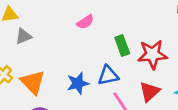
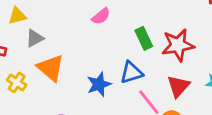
orange triangle: (33, 82) -> (51, 68), moved

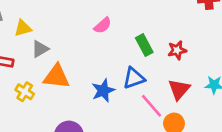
red star: (178, 45) -> (177, 50), size x0.6
orange triangle: (51, 68) -> (56, 77), turned -32

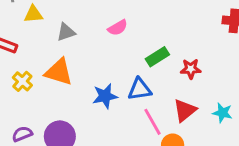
green rectangle: (144, 45) -> (157, 57), turned 75
gray triangle: (40, 49) -> (66, 32), moved

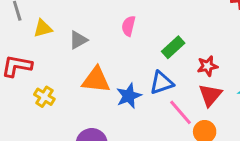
pink semicircle: (118, 28) -> (129, 26), turned 144
red star: (191, 69) -> (207, 66), moved
orange triangle: (59, 72) -> (96, 80), moved

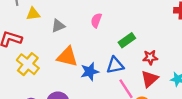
yellow cross: (44, 97) -> (28, 64), size x1.5

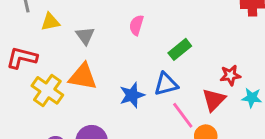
gray triangle: (58, 26) -> (85, 36), turned -40
orange triangle: (67, 57) -> (83, 77), moved
red star: (150, 57) -> (230, 75), moved

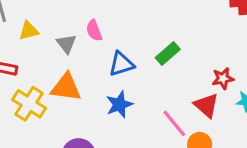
pink semicircle: (136, 25) -> (94, 31), moved, turned -36
blue triangle: (166, 84) -> (121, 64), moved
red triangle: (214, 100) -> (206, 105), turned -30

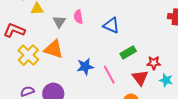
green rectangle: (168, 53) -> (128, 52), moved
blue triangle: (121, 64) -> (111, 25), moved, turned 30
pink line: (174, 123) -> (109, 75), moved

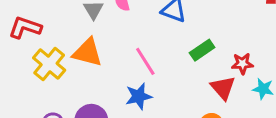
blue star: (85, 67) -> (139, 96), moved
pink line: (109, 75) -> (145, 61), moved

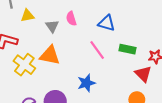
green rectangle: (202, 50) -> (127, 49), turned 49
pink line: (145, 61) -> (97, 50), moved

